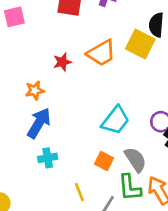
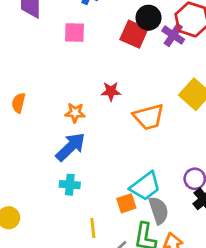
orange trapezoid: (101, 53) -> (149, 117), moved
cyan trapezoid: (115, 120) -> (145, 186), moved
orange square: (104, 161) -> (126, 203), turned 30

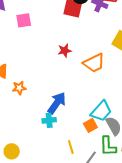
pink square: (75, 32) -> (24, 20), moved
orange star: (75, 113) -> (19, 88), moved
blue arrow: (71, 147) -> (57, 103), moved

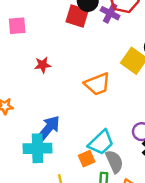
red star: (65, 51) -> (43, 65), moved
cyan cross: (49, 120) -> (37, 148), size x1.6

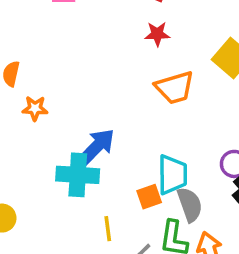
red star: (43, 65) -> (157, 34), moved
cyan trapezoid: (101, 142) -> (172, 175), turned -52

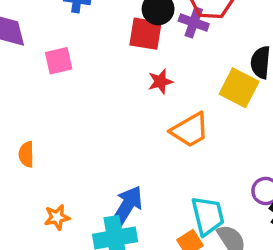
orange star: (35, 108) -> (57, 217), moved

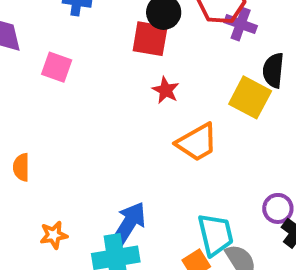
purple cross: (194, 22) -> (241, 24), moved
pink square: (59, 61) -> (57, 67), turned 32
red star: (160, 81) -> (166, 90), turned -30

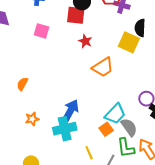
pink square: (57, 67) -> (42, 31), moved
orange semicircle: (21, 167) -> (22, 84), moved, turned 32
cyan trapezoid: (215, 235) -> (115, 114), turned 60

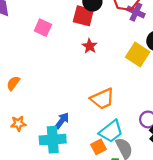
orange trapezoid: (103, 67) -> (102, 99), moved
blue arrow: (70, 111) -> (62, 121), size x0.7

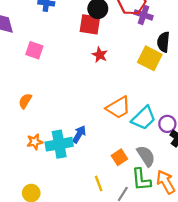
pink square: (43, 28) -> (34, 50), moved
cyan trapezoid: (111, 131) -> (144, 118), moved
cyan cross: (53, 140) -> (59, 144), moved

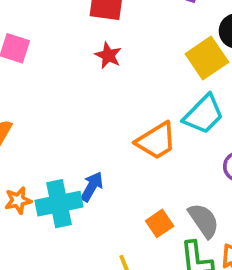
red star: (100, 55) -> (108, 55), moved
yellow square: (150, 58) -> (207, 58), turned 30
cyan trapezoid: (144, 118) -> (204, 114), moved

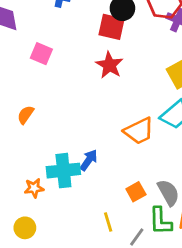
red star: (108, 55) -> (109, 65), size x1.4
orange star: (18, 200) -> (34, 188), moved

